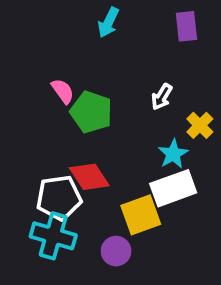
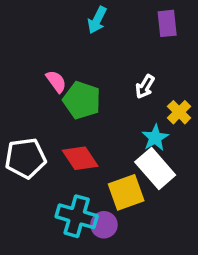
white rectangle: (173, 188) -> (155, 168), turned 69
white pentagon: (59, 198) -> (25, 158), moved
cyan cross: (53, 236) -> (77, 216), moved

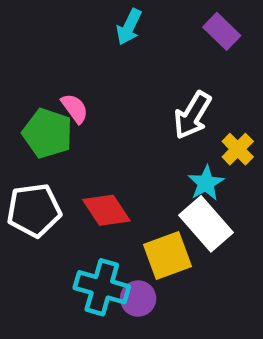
purple rectangle: (167, 23) -> (222, 31), turned -40
white arrow: (145, 87) -> (192, 115), size x1.5
green pentagon: (82, 100) -> (48, 133), moved

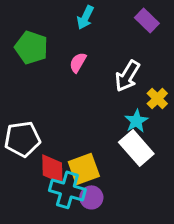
pink semicircle: (75, 108) -> (78, 63), moved, turned -114
green pentagon: (48, 133) -> (31, 48), moved
red diamond: (106, 210) -> (52, 169), moved, turned 32
yellow square: (167, 256) -> (84, 169), moved

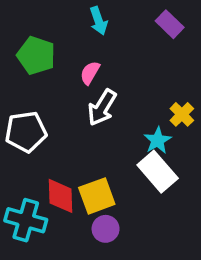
cyan arrow: (85, 18) -> (99, 21), turned -45
white arrow: (127, 76) -> (102, 107), moved
white pentagon: (22, 139) -> (26, 132), moved
cyan cross: (67, 190) -> (26, 220), moved

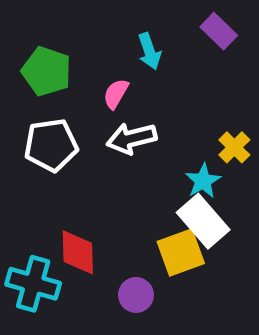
cyan arrow: (99, 21) -> (149, 51), moved
white arrow: (102, 107) -> (132, 138), turned 45
white pentagon: (26, 132) -> (51, 145), moved
yellow square: (97, 196) -> (181, 252), moved

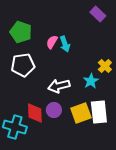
cyan arrow: (149, 51) -> (65, 44), moved
white arrow: (132, 138) -> (59, 86), moved
white rectangle: (203, 221) -> (99, 112), moved, turned 35
purple circle: (136, 295) -> (54, 110), moved

